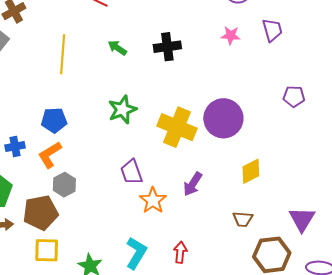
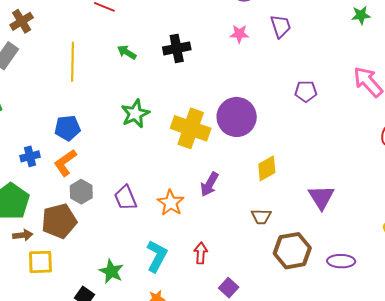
purple trapezoid: (132, 172) -> (126, 198), moved
purple triangle: (302, 219) -> (321, 197), moved
yellow square: (47, 250) -> (40, 262), moved

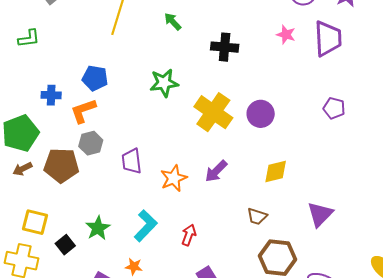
purple trapezoid: (281, 26) -> (328, 39), size x1.5
black cross: (177, 48) -> (225, 47), moved
purple circle: (237, 117) -> (261, 114), size x0.7
brown arrow: (23, 235) -> (22, 169), turned 144
yellow square: (40, 262) -> (35, 222), moved

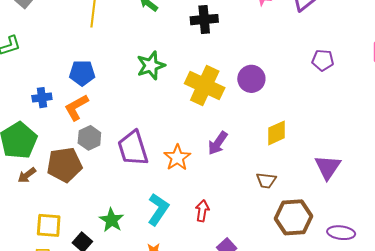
purple trapezoid: (132, 161) -> (133, 148), size x1.4

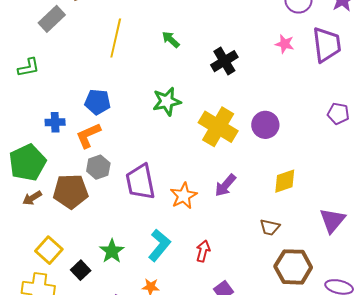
black cross: (204, 20) -> (224, 61), turned -32
yellow square: (49, 225) -> (49, 250), turned 32

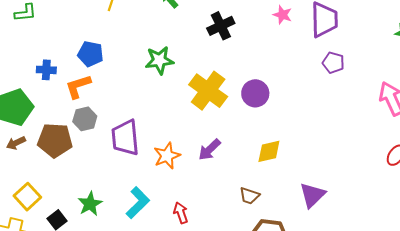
purple pentagon: (338, 114) -> (333, 63), moved
red arrow: (203, 251) -> (181, 213), turned -40

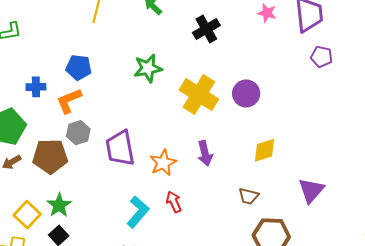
purple arrow: (209, 150) -> (205, 153), turned -55
green star: (90, 204) -> (59, 205), moved
red arrow: (181, 213) -> (174, 202), moved

